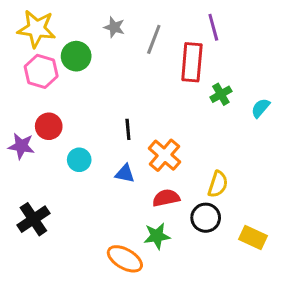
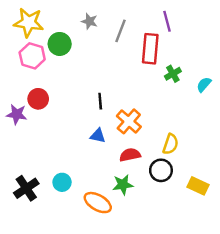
cyan circle: (79, 160) -> (62, 182), moved
black cross: (33, 219) -> (26, 188), moved

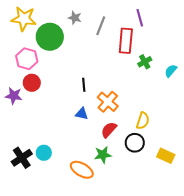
green circle: (60, 44) -> (50, 37), size x1.4
pink hexagon: (32, 56) -> (27, 59), moved
red semicircle: (130, 155) -> (109, 130), turned -36
cyan circle: (62, 182) -> (44, 153), moved

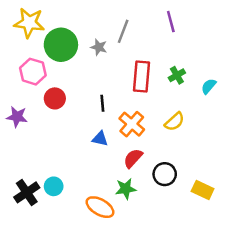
gray star: (75, 18) -> (99, 47), moved
red rectangle: (126, 41) -> (142, 76), moved
red circle: (32, 83) -> (55, 98), moved
yellow semicircle: (143, 121) -> (174, 122), moved, turned 30

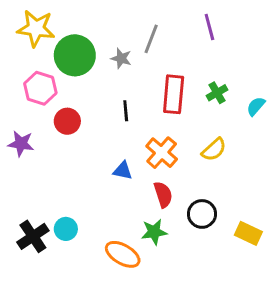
black line: (102, 103) -> (126, 111), moved
red semicircle: (133, 158) -> (163, 195), turned 120

